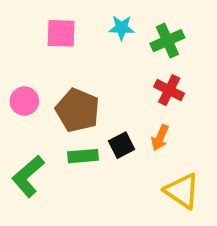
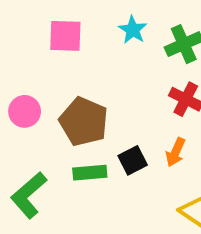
cyan star: (122, 28) -> (133, 30), turned 30

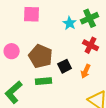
cyan star: (133, 30) -> (70, 23), moved
black square: (133, 160) -> (65, 66), moved

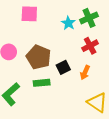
red cross: (91, 45) -> (90, 46), turned 35

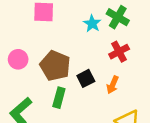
green cross: (89, 18) -> (118, 17), turned -36
green rectangle: (42, 83) -> (59, 98), turned -70

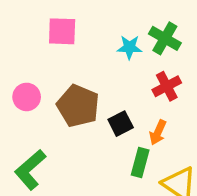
cyan star: (92, 24) -> (129, 47), turned -30
green rectangle: (59, 98) -> (140, 163), moved

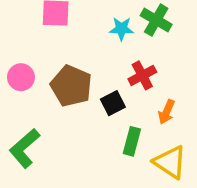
red cross: (167, 86) -> (142, 75), moved
orange arrow: (158, 132) -> (167, 112), moved

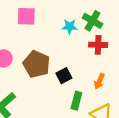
red cross: (142, 75) -> (98, 45), moved, turned 30

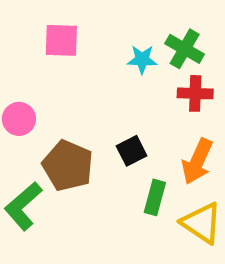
brown pentagon: (37, 64) -> (68, 166), moved
orange arrow: (99, 81) -> (197, 161), size x1.5

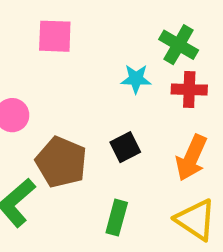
cyan star: (142, 59) -> (136, 79), moved
green rectangle: (155, 197) -> (117, 218), moved

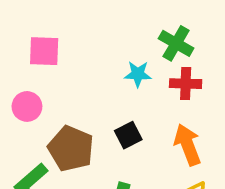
pink square: (55, 36) -> (44, 51), moved
orange arrow: (191, 158) -> (188, 145), turned 135

